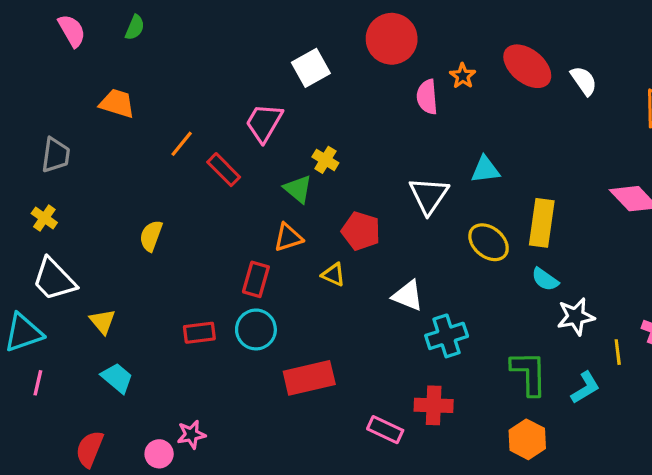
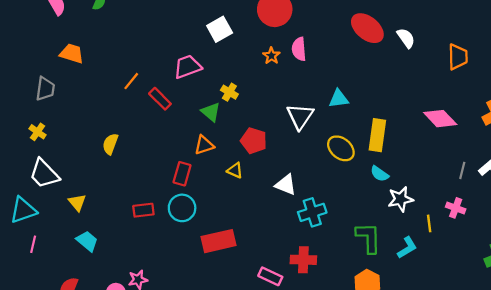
orange star: (463, 76) -> (271, 56), moved
orange trapezoid: (117, 103) -> (72, 53), moved
pink trapezoid: (264, 123) -> (188, 67), turned 40

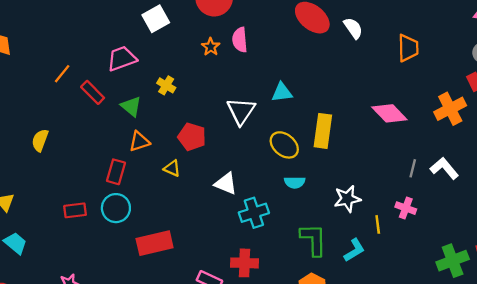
green triangle: (211, 112) -> (131, 106), moved
cyan semicircle: (380, 174) -> (295, 182), moved, turned -36

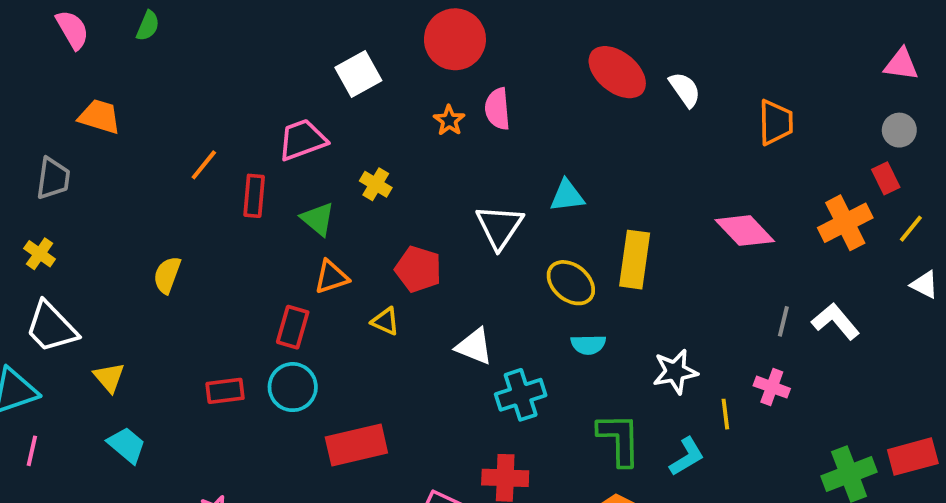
red rectangle: (93, 92) -> (254, 196), turned 50

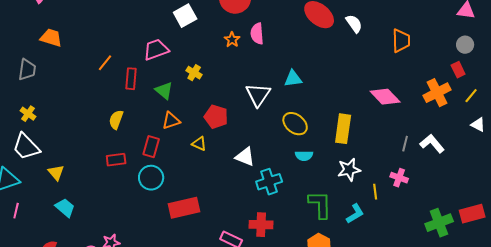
yellow cross: (40, 254) -> (28, 114), moved
yellow rectangle: (635, 260) -> (343, 129), moved
yellow semicircle: (167, 275) -> (116, 120), moved
red rectangle: (225, 391) -> (116, 160), moved

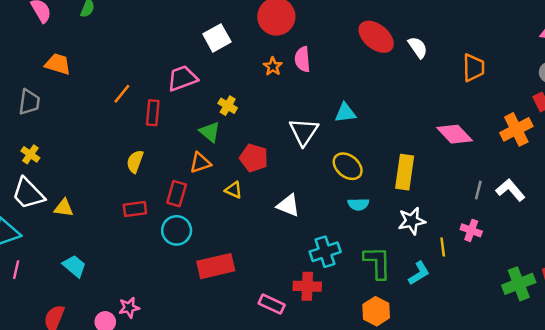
green triangle: (164, 91) -> (210, 132), moved
yellow triangle: (56, 173) -> (64, 208), moved, turned -42
cyan cross: (269, 182) -> (325, 252), moved

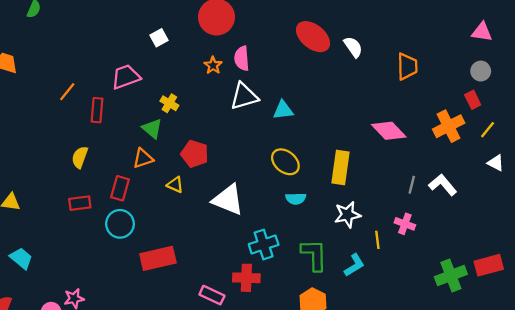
white square: (217, 38) -> (159, 38), size x0.7
white triangle: (304, 132) -> (244, 96), moved, turned 40
white triangle: (288, 205) -> (228, 200), size x1.4

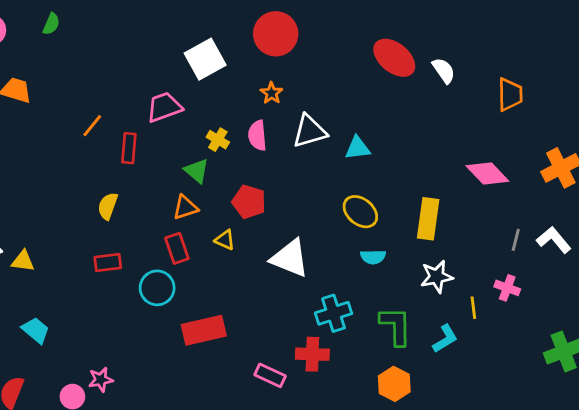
white square: (159, 38) -> (205, 59), size x1.8
pink semicircle: (242, 58) -> (257, 135), moved
red rectangle: (120, 188) -> (177, 248), moved, turned -35

